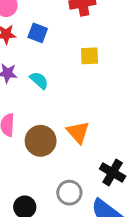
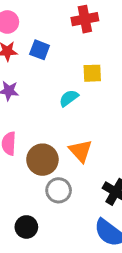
cyan semicircle: (39, 80) -> (69, 98), moved, turned -78
gray circle: (69, 193) -> (59, 190), moved

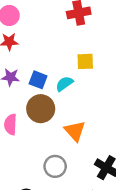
blue square: (40, 50) -> (38, 80), moved
brown circle: (42, 160) -> (41, 109), moved

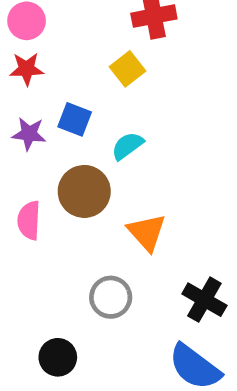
yellow square: (85, 61) -> (127, 69), moved, turned -36
blue square: (38, 80) -> (75, 119), moved

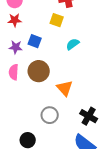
yellow square: (127, 69) -> (57, 20), turned -32
cyan semicircle: (127, 146) -> (73, 44), moved
pink semicircle: (29, 220) -> (14, 72), moved

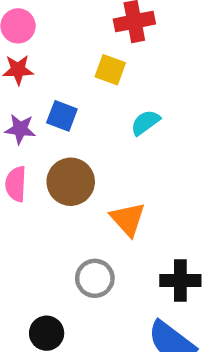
black cross: (89, 116) -> (180, 280), turned -30

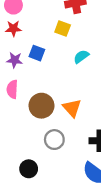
brown circle: (71, 182) -> (41, 106), moved

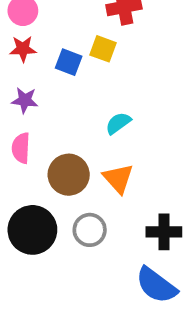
blue square: (37, 53) -> (69, 62), moved
cyan semicircle: (81, 57) -> (118, 123), moved
black circle: (29, 169) -> (32, 230), moved, size x1.6

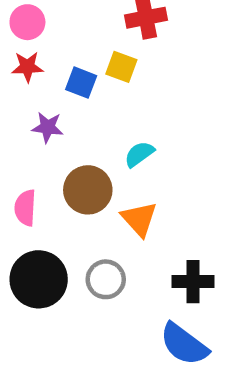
purple star: (25, 100) -> (48, 127), moved
pink semicircle: (21, 148) -> (25, 208), moved
brown circle: (69, 175) -> (88, 190), moved

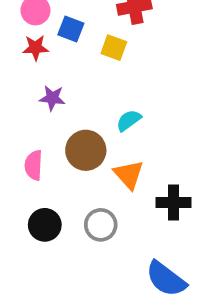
blue square: (81, 83) -> (71, 29), moved
black circle: (39, 279) -> (45, 225), size x0.7
black cross: (193, 282) -> (173, 202), moved

